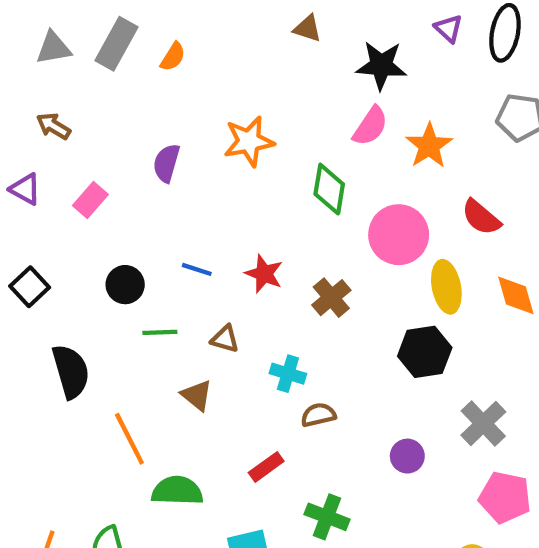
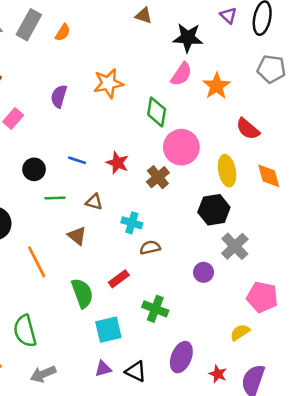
pink circle: (399, 235) -> (181, 147), moved
gray cross: (483, 424) -> (235, 246), moved
green semicircle: (177, 491) -> (82, 293), moved, turned 68

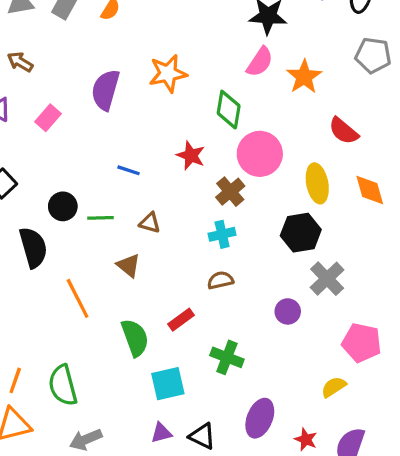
purple semicircle: (59, 96) -> (105, 90), size x1.4
red star: (117, 163) -> (191, 155), moved
black circle: (34, 169) -> (63, 206), moved
cyan cross: (132, 223) -> (222, 234), moved, turned -30

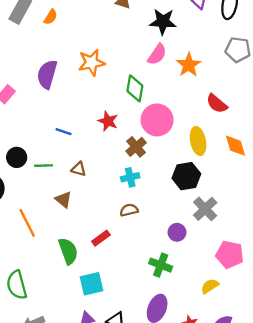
green cross: (227, 357) -> (161, 265), moved

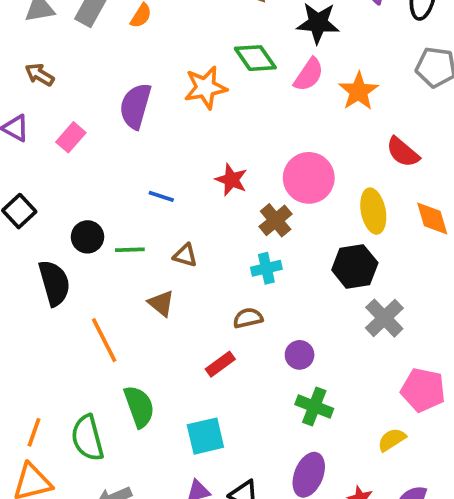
green diamond: (135, 88) -> (255, 58), moved, turned -44
brown semicircle: (129, 210) -> (248, 318), moved
purple circle: (177, 232) -> (300, 355), moved
green semicircle: (68, 251) -> (139, 407), moved

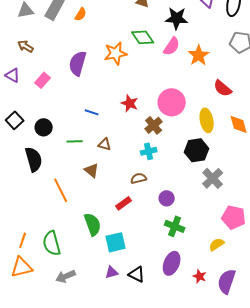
black circle: (87, 237) -> (44, 127), moved
green semicircle: (139, 407) -> (93, 224), moved

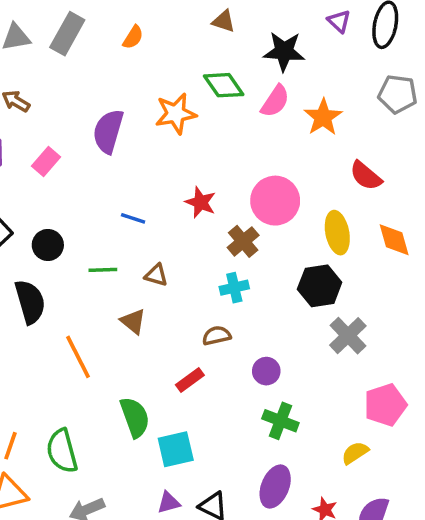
orange semicircle: (81, 14) -> (133, 37), moved
pink pentagon: (234, 217) -> (385, 405), turned -30

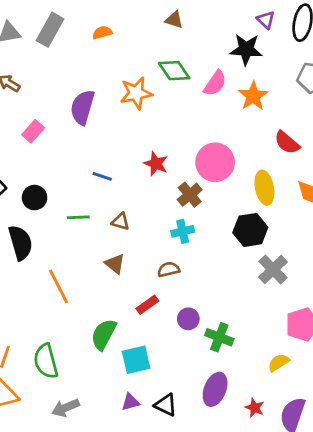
orange semicircle: (133, 37) -> (102, 33), turned -138
black star: (284, 51) -> (246, 49), moved
brown triangle: (133, 321) -> (115, 264), moved
purple circle: (266, 371) -> (188, 319), moved
green semicircle: (135, 417) -> (104, 334), turned -132

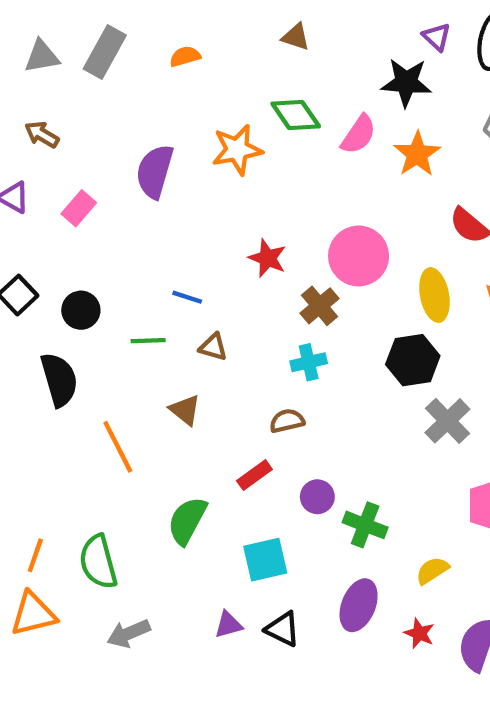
blue line: (102, 176) -> (187, 297), moved
brown triangle: (115, 264) -> (185, 410), moved
cyan square: (136, 360) -> (265, 560), moved
yellow semicircle: (279, 363) -> (432, 571), moved

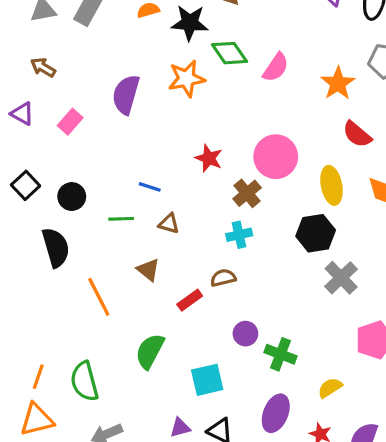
black star: (406, 82) -> (190, 23), moved
orange star: (417, 154) -> (338, 83), moved
red rectangle: (254, 475) -> (190, 300), moved

